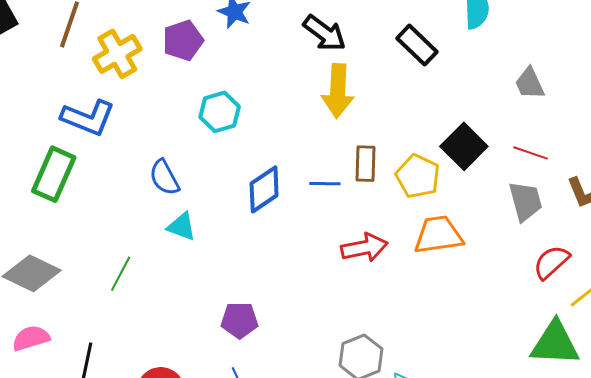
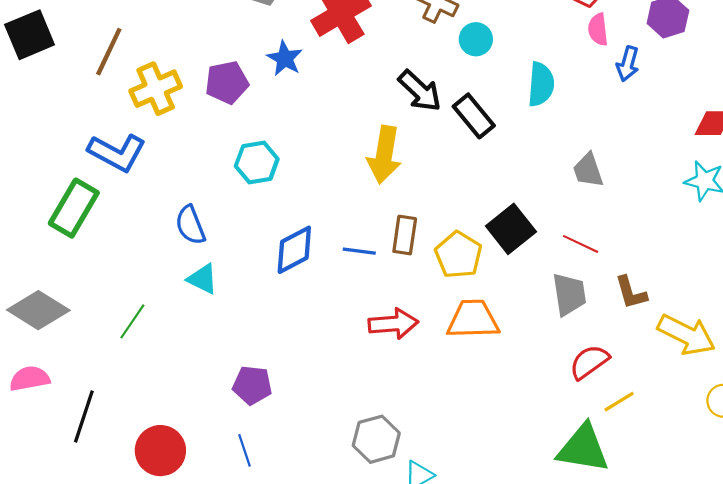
black arrow: (324, 33) -> (420, 91), moved

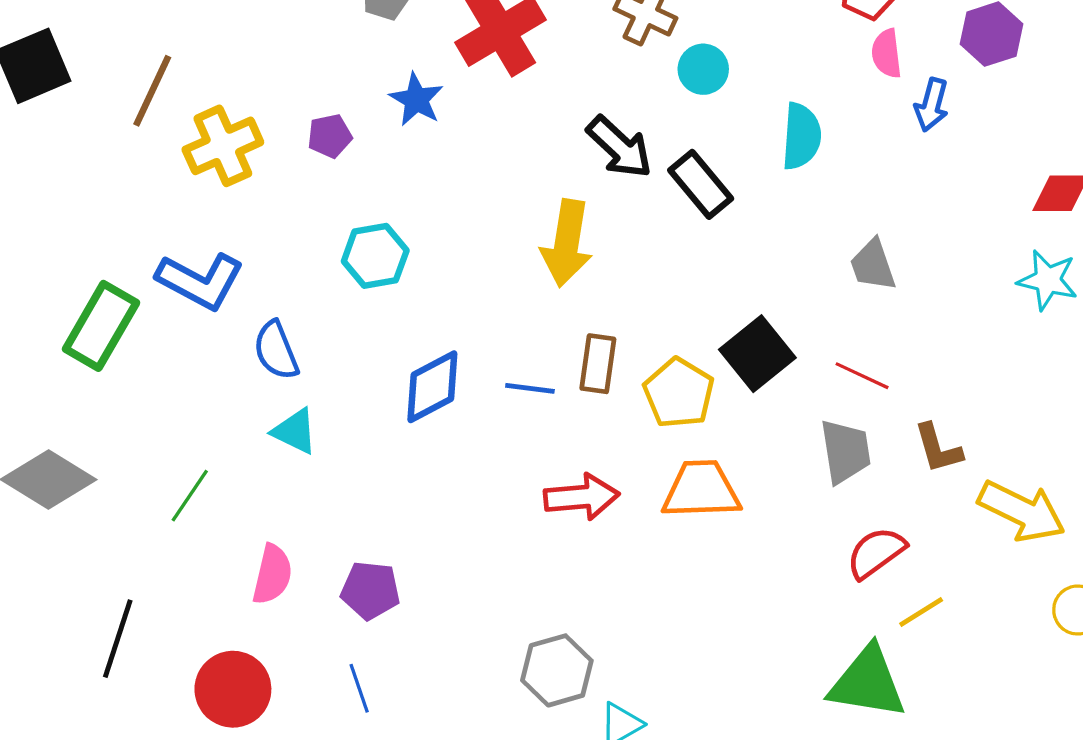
purple pentagon: (227, 82) -> (330, 136), size x0.7
blue L-shape: (117, 153) -> (200, 281), moved
pink semicircle: (30, 379) -> (272, 574), moved, turned 114

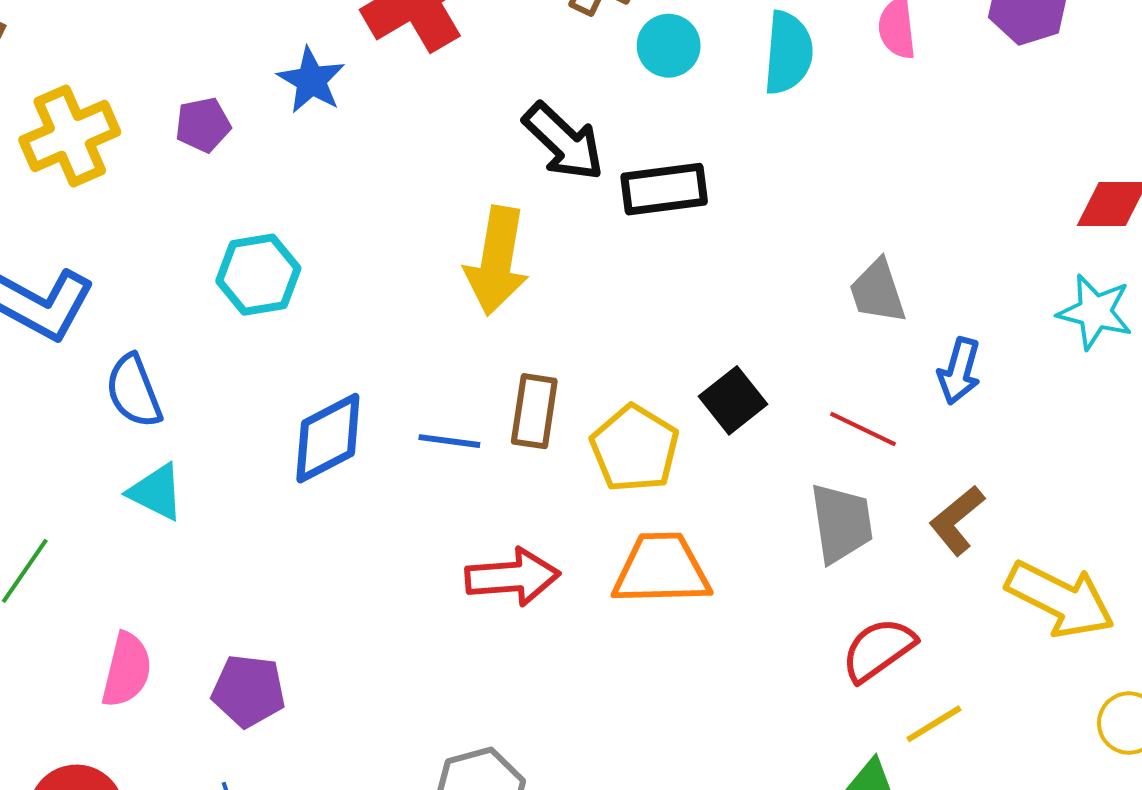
blue arrow: (931, 105) -> (959, 371), moved
cyan semicircle: (801, 136) -> (788, 53), moved
black rectangle: (701, 184) -> (664, 189), turned -58
black square: (757, 354) -> (733, 400), size x0.7
brown L-shape: (938, 448) -> (957, 520), turned 66

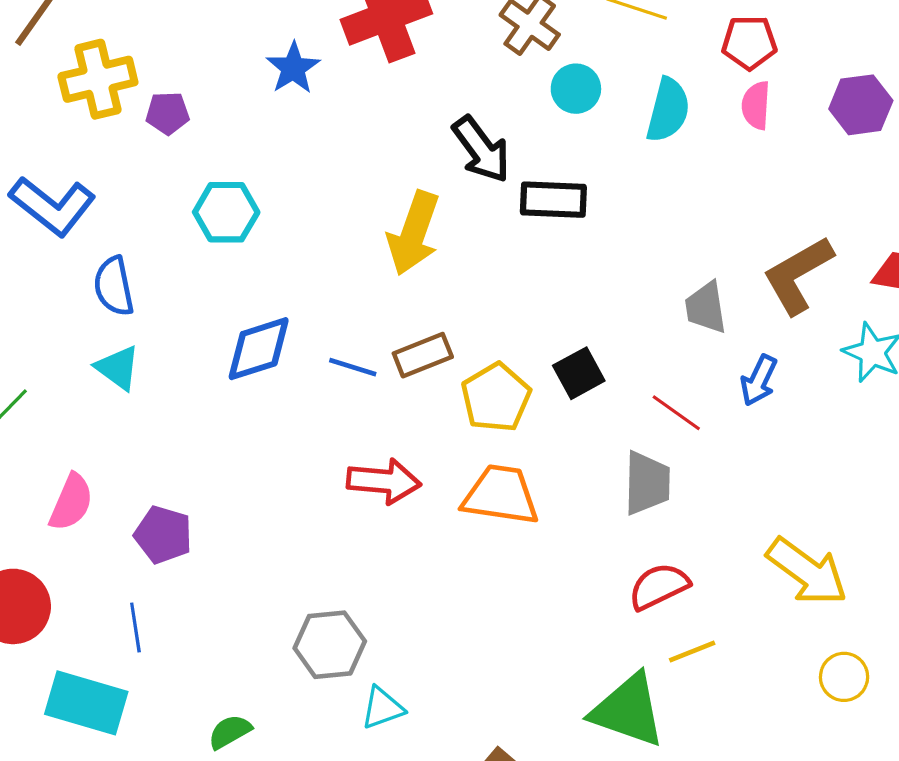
purple pentagon: (203, 125) -> (168, 113), moved
brown rectangle: (534, 411) -> (423, 355), turned 50
brown L-shape: (957, 520) -> (798, 275), moved, size x1.5

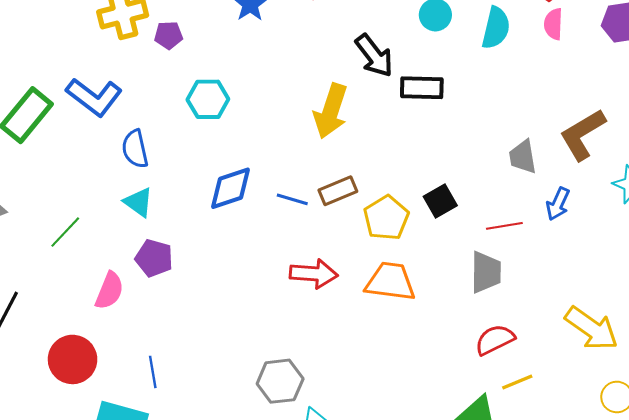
red line: (676, 413) -> (504, 226), turned -44
purple pentagon: (163, 535) -> (154, 258), moved

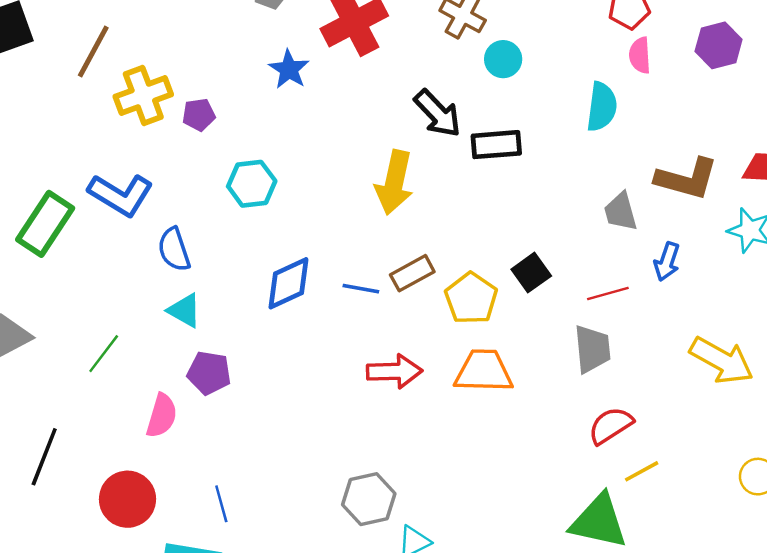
cyan semicircle: (496, 28) -> (602, 107), moved
brown L-shape: (583, 135) -> (687, 179), turned -128
yellow arrow: (592, 328) -> (722, 360), moved

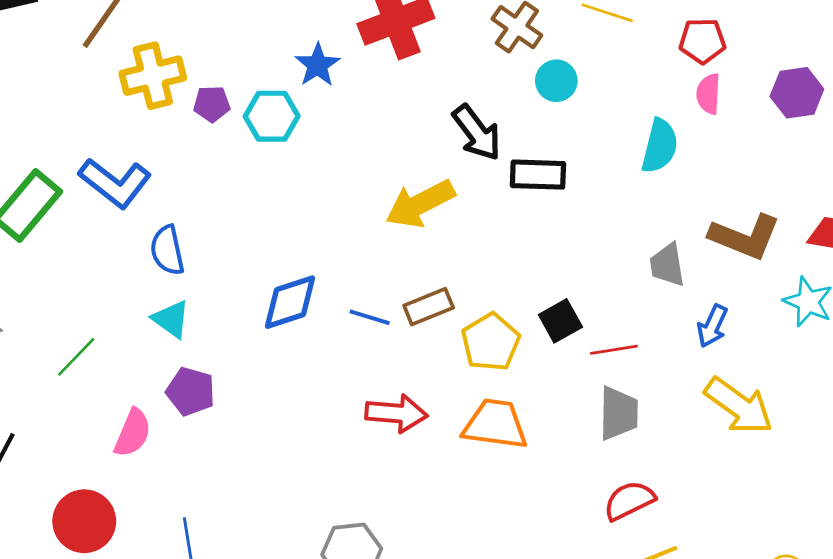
yellow arrow: (394, 182) -> (420, 204), turned 44
cyan hexagon: (252, 184) -> (272, 116), moved
red line: (608, 293) -> (614, 350), moved
yellow arrow: (722, 360) -> (739, 406), moved

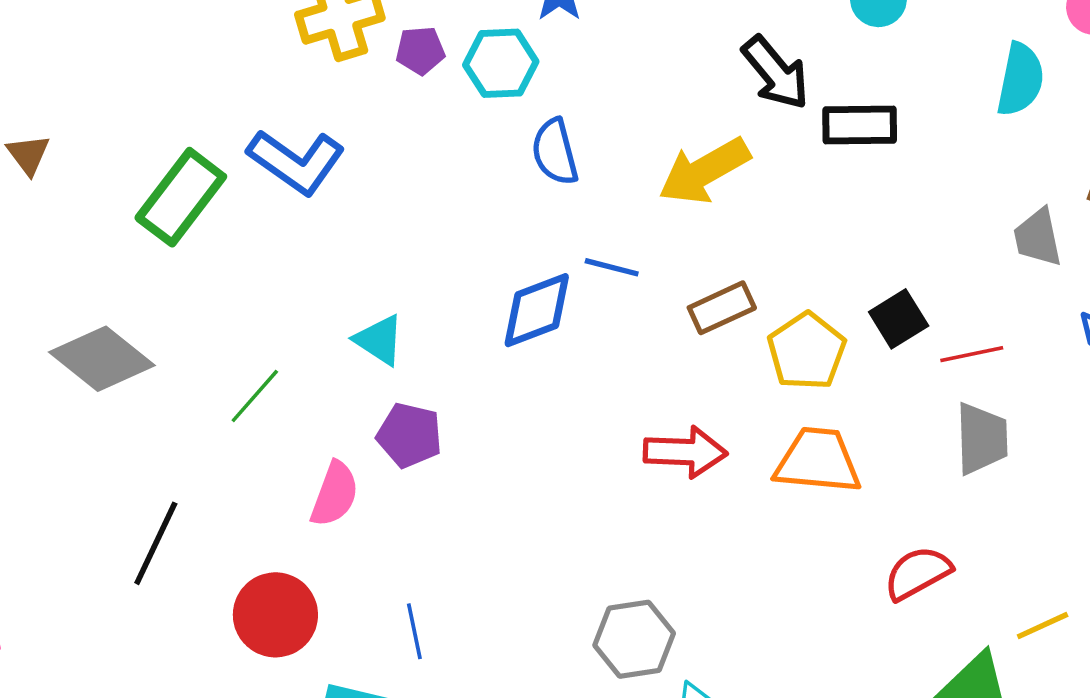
blue semicircle: (167, 250) -> (555, 152), moved
blue line: (370, 317) -> (612, 267), moved
red semicircle: (629, 500) -> (918, 573), moved

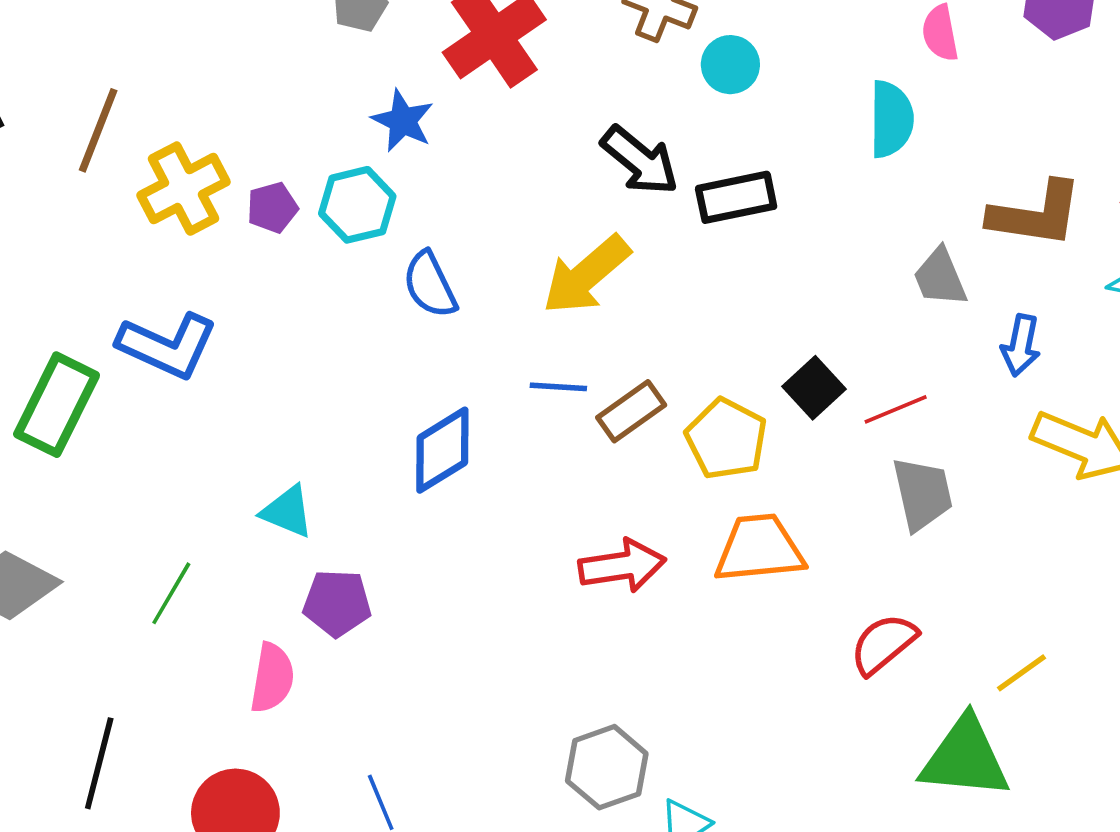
blue line: (612, 267) -> (558, 387), moved

